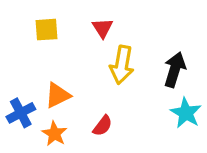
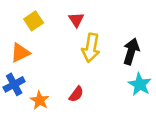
yellow square: (46, 30) -> (34, 21), turned -30
orange triangle: (58, 95) -> (20, 53), moved

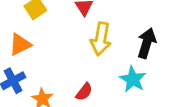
cyan star: (140, 84) -> (133, 79), moved

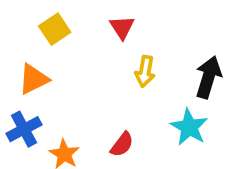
yellow arrow: (101, 39) -> (145, 71), size x0.7

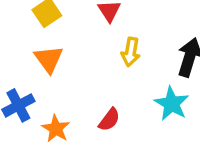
orange triangle: (34, 79) -> (49, 59), moved, turned -40

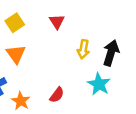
yellow arrow: (131, 52) -> (83, 49), moved

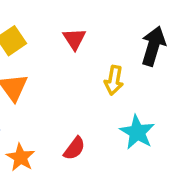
black arrow: (111, 53) -> (153, 46), moved

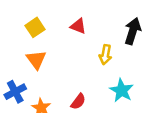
red triangle: (74, 39) -> (78, 26), turned -35

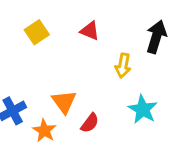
orange triangle: (36, 60) -> (64, 102), moved

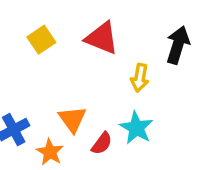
red triangle: (90, 31) -> (102, 38), size x1.5
cyan star: (143, 109) -> (136, 128), moved

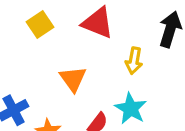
orange triangle: (72, 119) -> (73, 79), moved

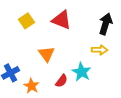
yellow arrow: (134, 61) -> (100, 50), moved, turned -98

